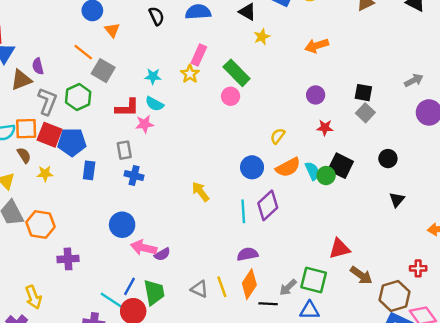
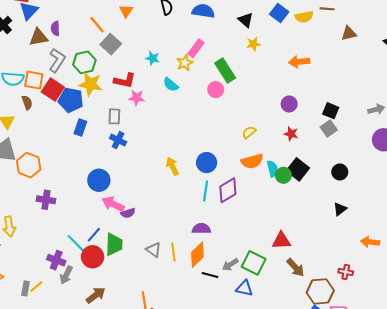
cyan semicircle: (154, 104) -> (171, 85), moved
blue circle: (252, 167) -> (207, 163), moved
yellow star: (45, 174) -> (90, 84), moved, size x1.6

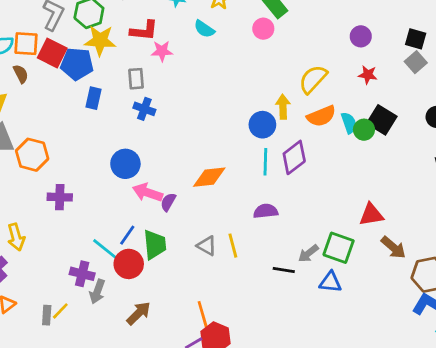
yellow semicircle: (249, 132) -> (313, 79), size x1.6
yellow arrow: (172, 166) -> (283, 107), moved, turned 30
purple semicircle: (128, 213) -> (168, 202), turned 144
orange diamond: (197, 255) -> (209, 177), moved, turned 45

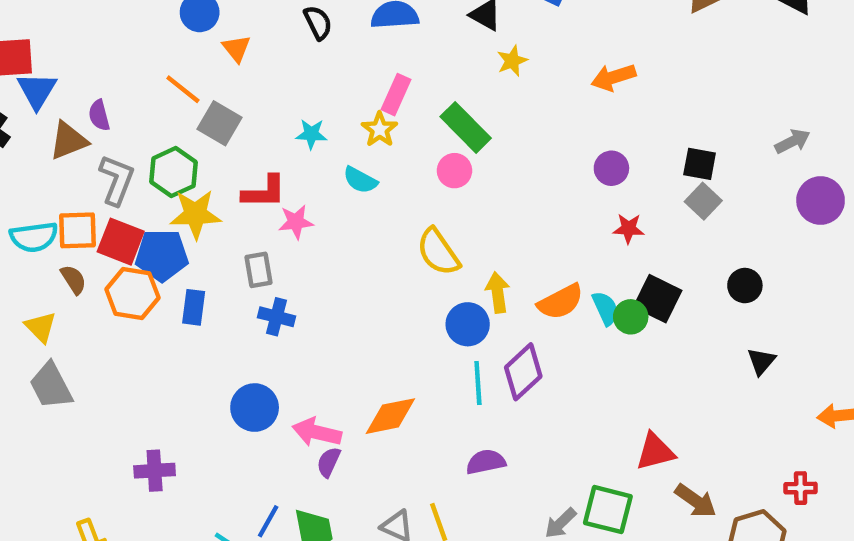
yellow semicircle: (313, 79) -> (438, 252), moved, turned -72
orange hexagon: (32, 155) -> (132, 294), moved
pink arrow: (148, 193) -> (317, 432), moved

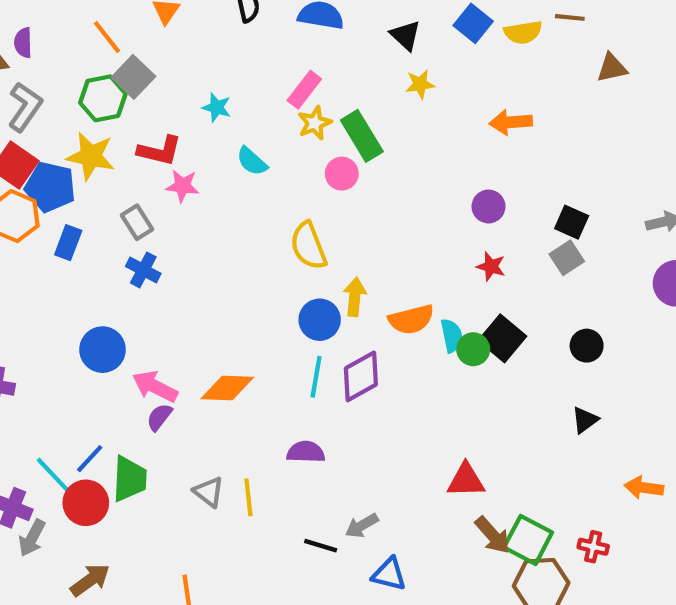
yellow star: (380, 129) -> (315, 123), moved
green hexagon: (173, 172) -> (103, 98), moved
gray rectangle: (259, 270) -> (137, 222), turned -36
green square: (608, 510) -> (528, 540), moved

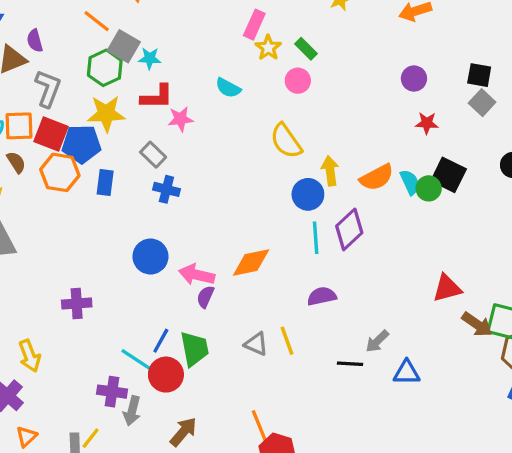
cyan star: (217, 107) -> (150, 58), moved
green rectangle: (362, 136) -> (306, 49), size x0.6

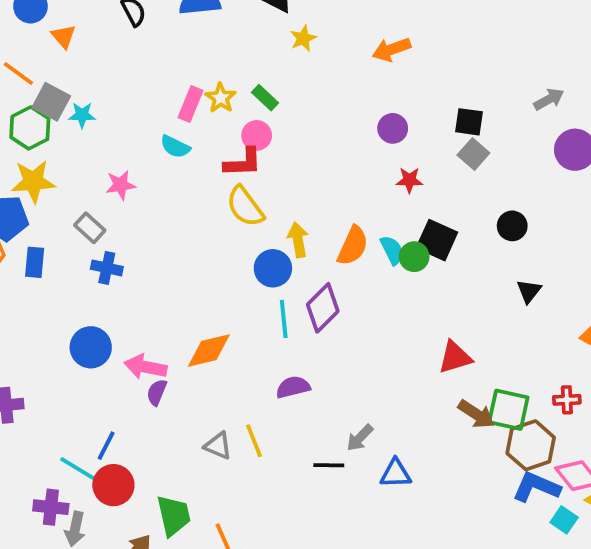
pink rectangle: (254, 25) -> (191, 104), moved
red L-shape: (157, 97) -> (243, 162), moved
orange semicircle: (377, 177) -> (353, 246), turned -36
red triangle: (447, 288) -> (455, 357), moved
green trapezoid: (194, 349) -> (174, 515), moved

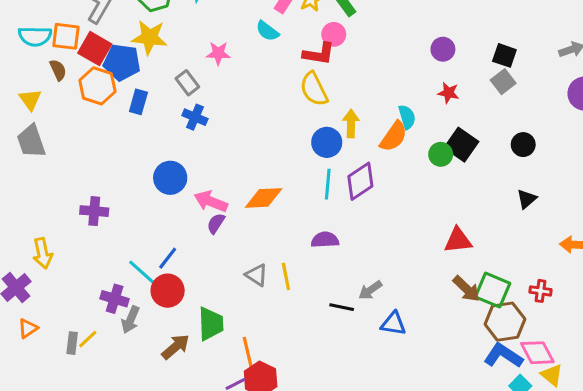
cyan semicircle: (392, 250) -> (407, 117), moved

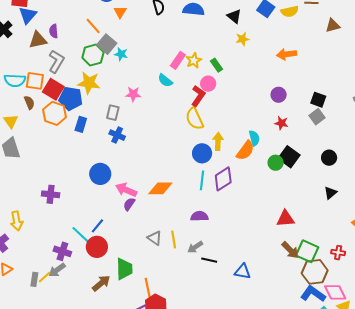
red L-shape: (319, 54) -> (198, 96), turned -65
gray rectangle: (187, 83) -> (113, 113), turned 49
gray arrow: (370, 290) -> (195, 247), moved
gray arrow: (131, 320) -> (57, 270), moved, turned 30

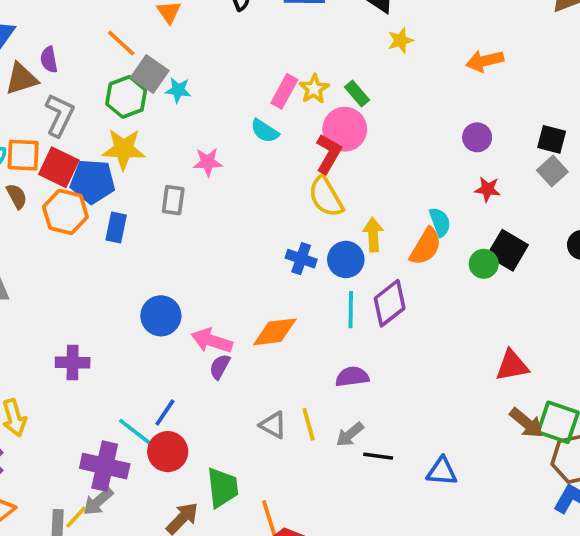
pink circle: (208, 84) -> (345, 129), size x1.5
blue cross: (117, 135) -> (301, 259), moved
purple cross: (62, 251) -> (105, 466), size x1.4

